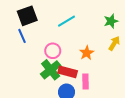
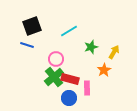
green star: (111, 21) -> (91, 47), moved
blue line: (22, 36) -> (27, 45), turned -48
orange star: (87, 53) -> (104, 70), moved

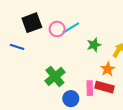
blue line: (27, 45) -> (17, 47), moved
pink circle: (56, 59) -> (57, 29), moved
red rectangle: (70, 79) -> (105, 87), moved

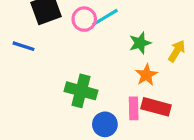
orange star: (108, 69) -> (146, 75), moved
green cross: (55, 76) -> (81, 91), turned -36

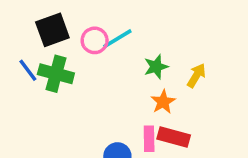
blue line: (24, 46) -> (28, 70), turned 35
green cross: (81, 91) -> (56, 74), moved

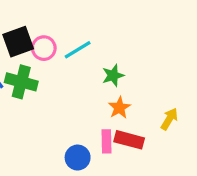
pink circle: (95, 40) -> (44, 48), moved
yellow arrow: (196, 76) -> (169, 119), moved

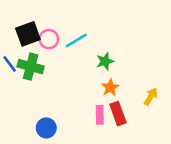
red rectangle: (129, 140) -> (118, 114), turned 55
blue circle: (78, 158) -> (46, 128), moved

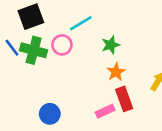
pink circle: (49, 39) -> (62, 45), moved
pink rectangle: (100, 115) -> (105, 111), moved, turned 66

